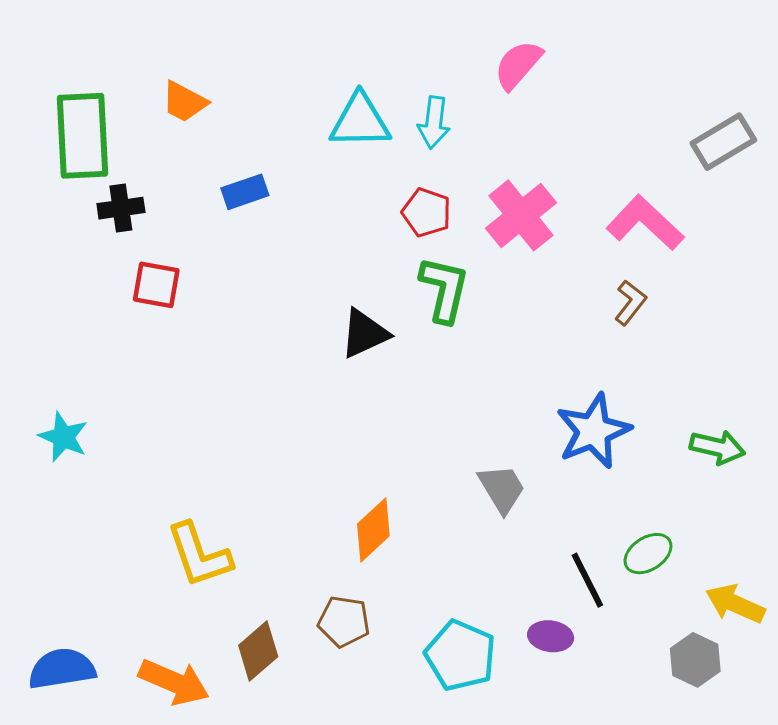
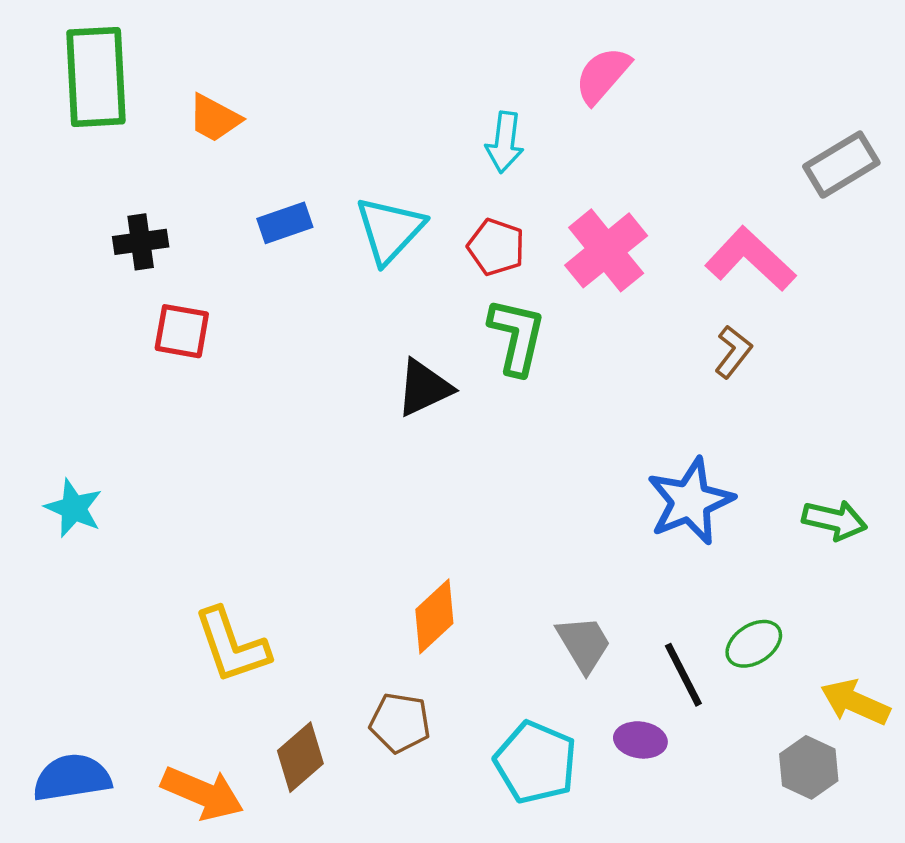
cyan triangle: (360, 121) -> (390, 230), moved, turned -46
green rectangle: (82, 136) -> (96, 77), moved
gray trapezoid: (502, 489) -> (584, 644), moved

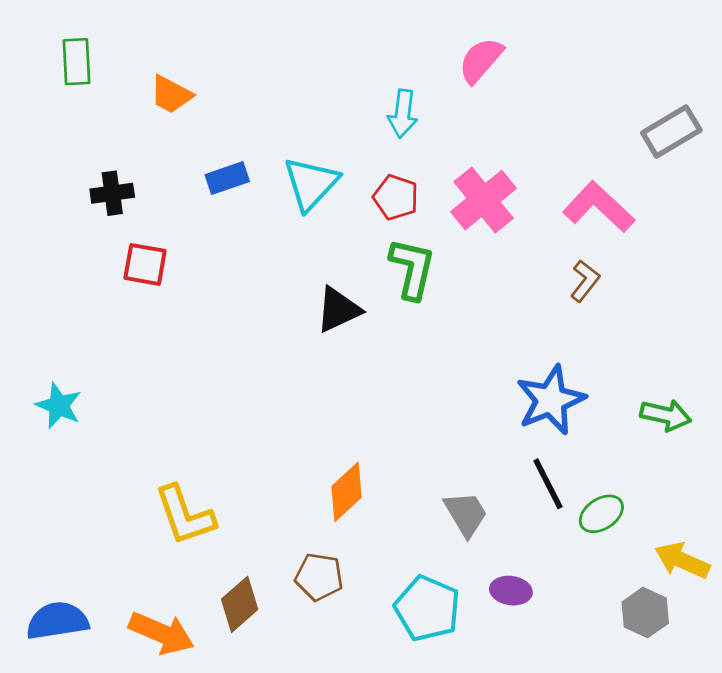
green rectangle: (96, 77) -> (77, 62), size x0.6
black line: (683, 675) -> (548, 484), moved

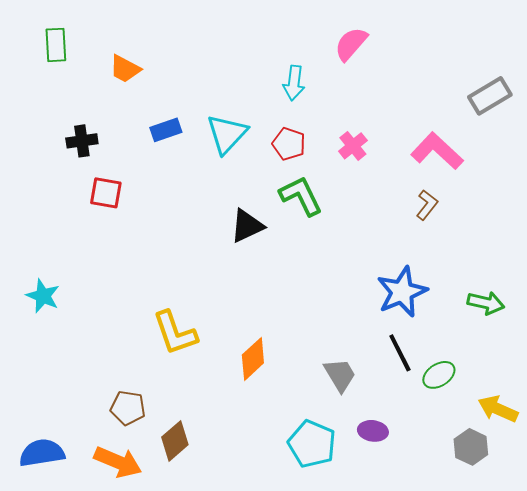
pink cross: (484, 200) -> (353, 146), size x0.6
green L-shape: (412, 269) -> (301, 196), turned -39
yellow L-shape: (185, 515) -> (175, 333), moved
brown pentagon: (319, 577) -> (128, 408), moved

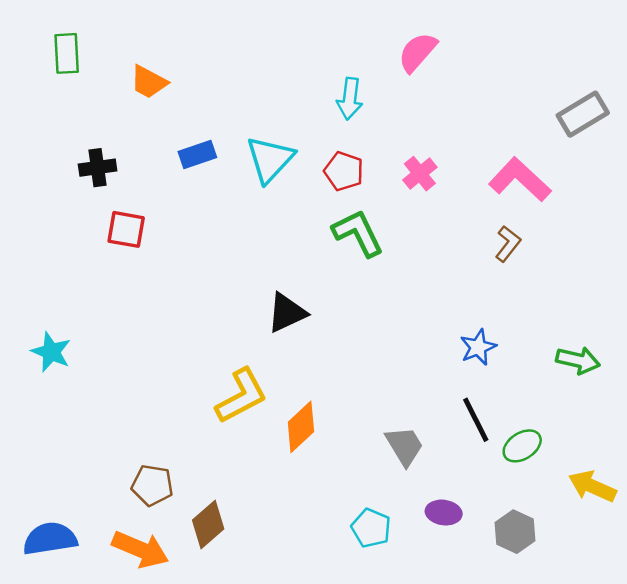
black triangle: (247, 226) -> (287, 313), moved
blue star: (402, 292) -> (478, 347), size x0.6
yellow L-shape: (175, 333) -> (241, 396), moved, turned -99
cyan pentagon: (312, 444) -> (371, 528), size x0.7
gray hexagon: (471, 447) -> (515, 532), moved

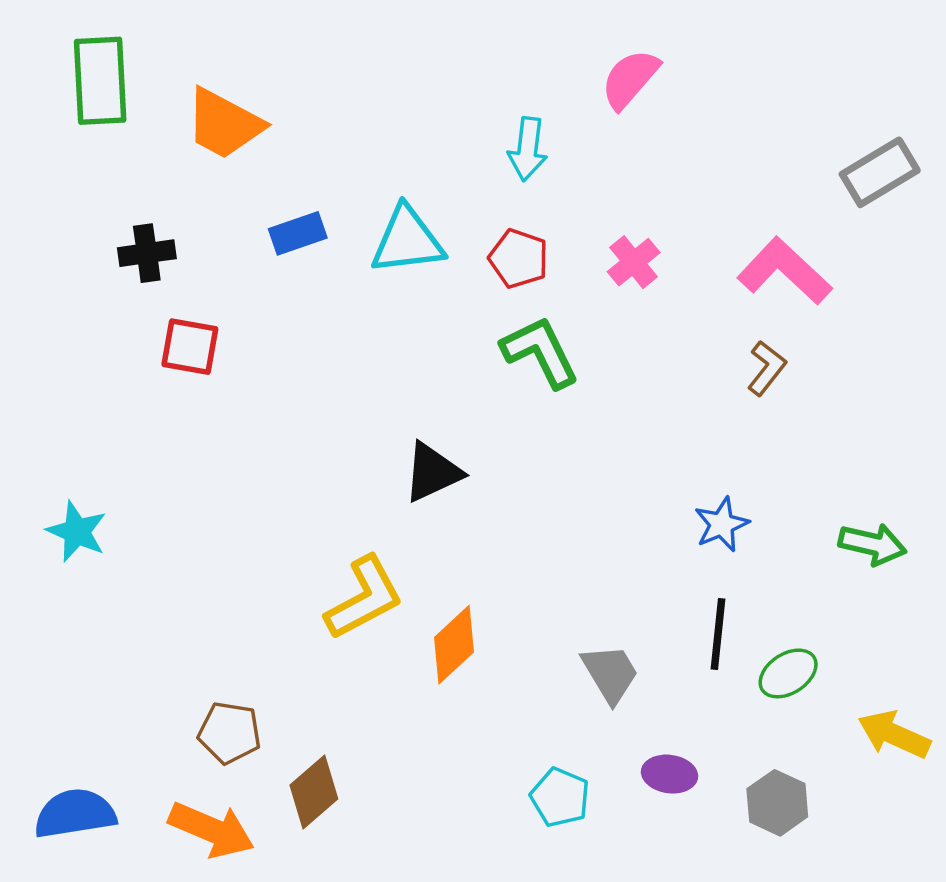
green rectangle: (67, 53) -> (100, 81), size x1.4
orange trapezoid: (149, 82) -> (224, 124), size x1.4
cyan triangle: (270, 159) -> (407, 241), turned 40
black line: (476, 420) -> (718, 634), turned 33

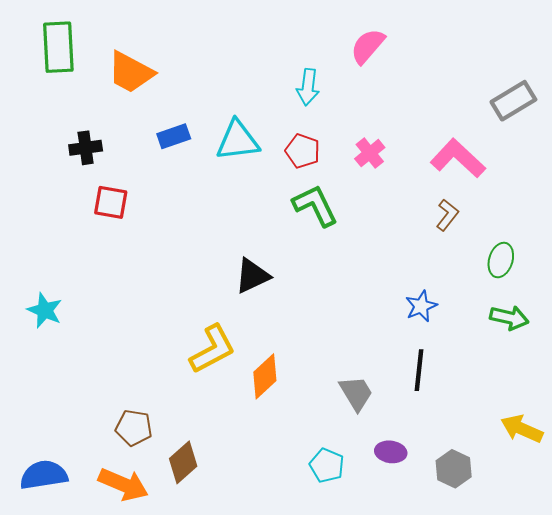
green ellipse: (788, 673) -> (501, 260), moved, turned -40

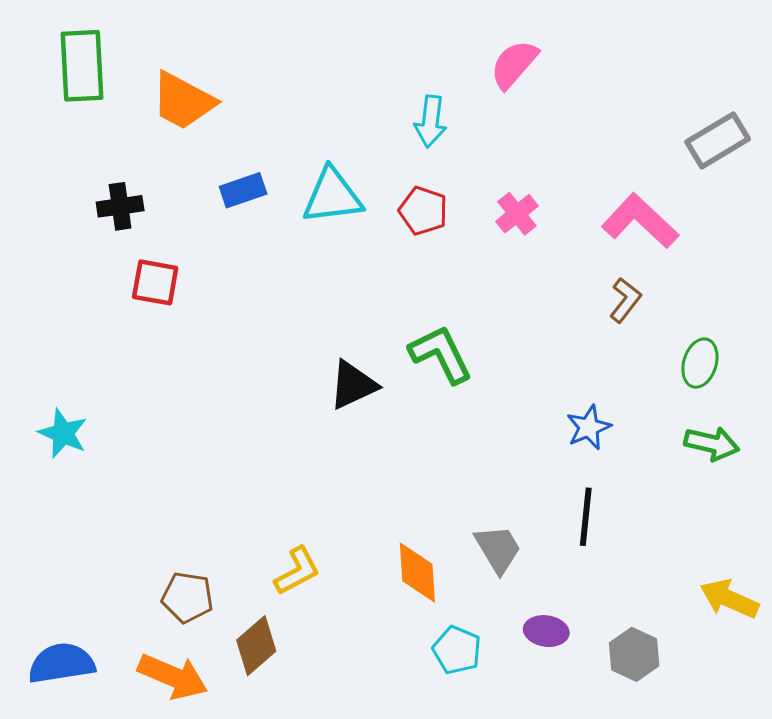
green L-shape: (315, 206) -> (441, 354), moved
yellow L-shape: (212, 349) -> (297, 571), moved, size x0.7
orange diamond: (265, 376) -> (417, 572), moved, turned -51

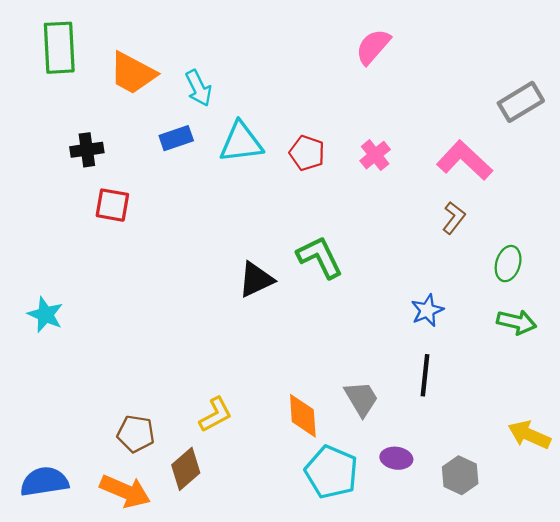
cyan arrow: (431, 121) -> (199, 88), moved, turned -33
cyan pentagon: (457, 650) -> (331, 472), size x1.5

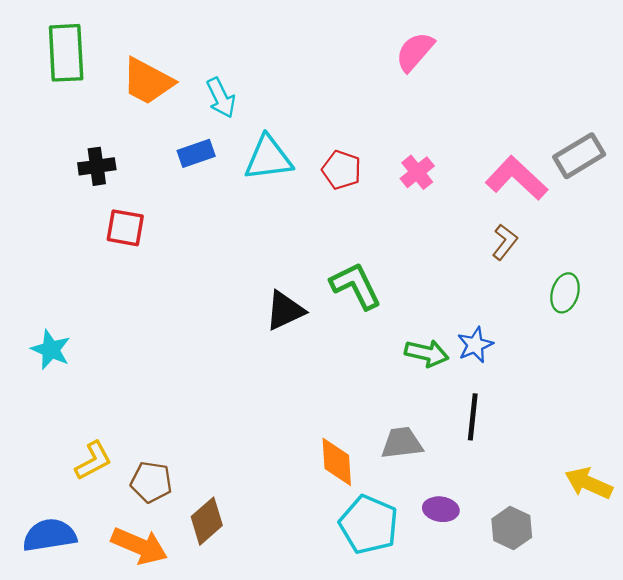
gray rectangle: (521, 102) -> (579, 156), moved
green arrow: (517, 322) -> (427, 353), moved
gray trapezoid: (361, 399) -> (402, 443), turned -66
yellow L-shape: (216, 415) -> (93, 461), moved

